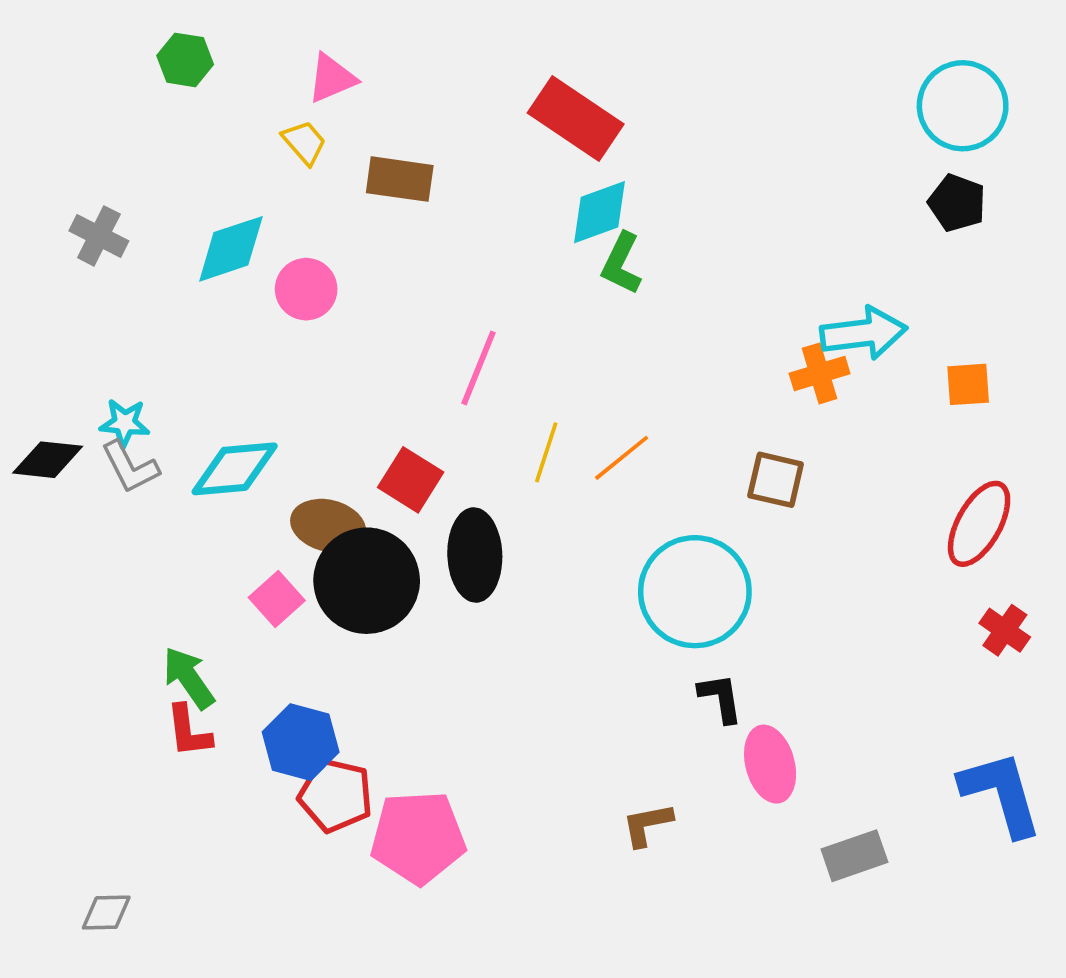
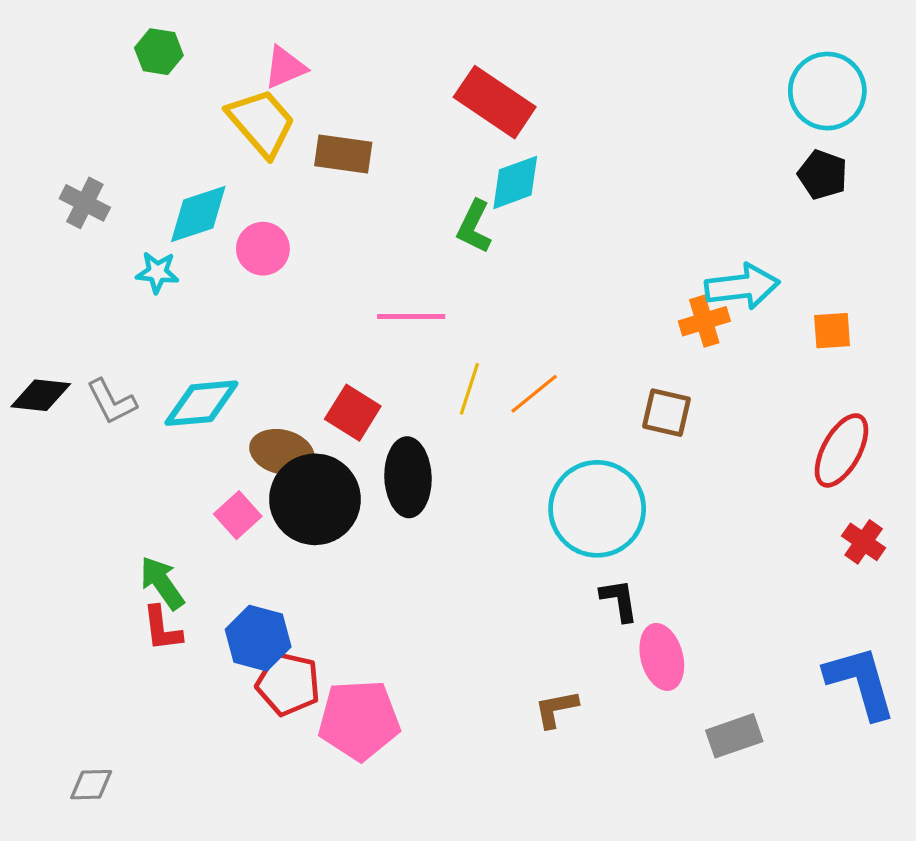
yellow trapezoid: (304, 142) -> (261, 123), size x1.8
green L-shape: (622, 263) -> (474, 227), moved
pink line: (478, 368) -> (411, 316), turned 68
cyan star: (125, 423) -> (157, 272), moved

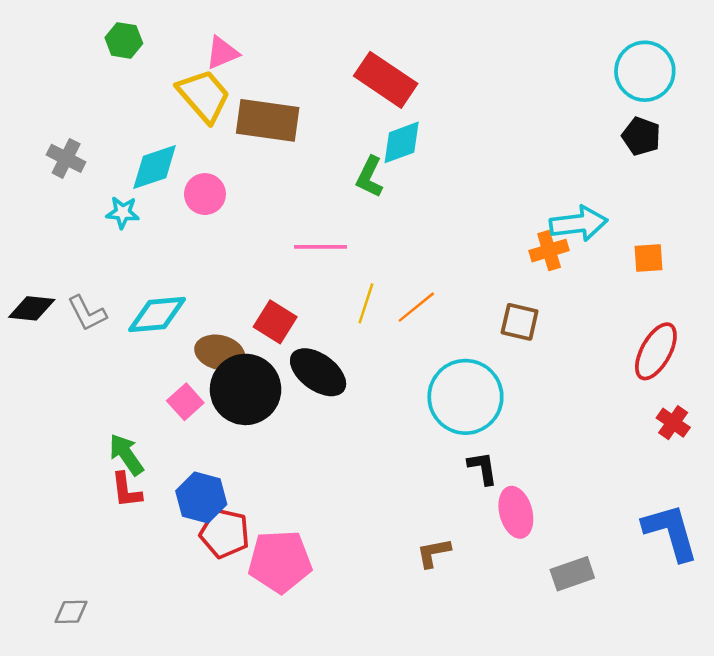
brown rectangle: (343, 154) -> (268, 120), size x1.4
black ellipse: (408, 477) -> (318, 372), turned -52

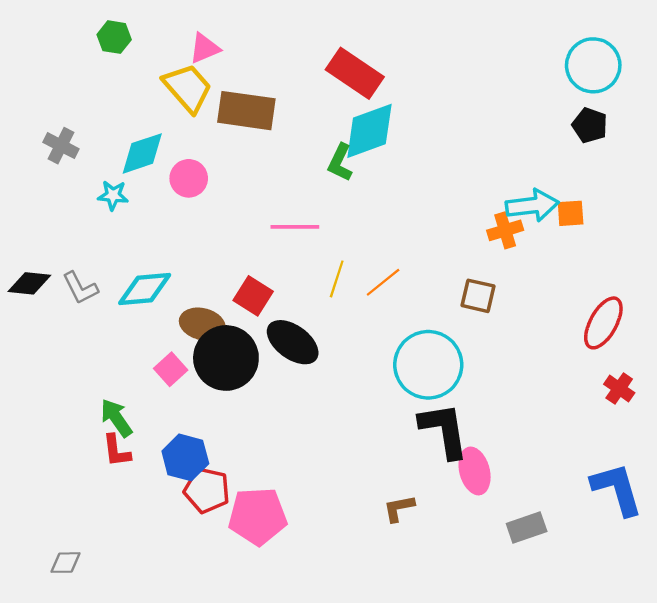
cyan diamond: (402, 142) -> (369, 131), size x1.4
orange square: (649, 258) -> (571, 213), moved
black L-shape: (483, 468) -> (444, 430), size x1.8

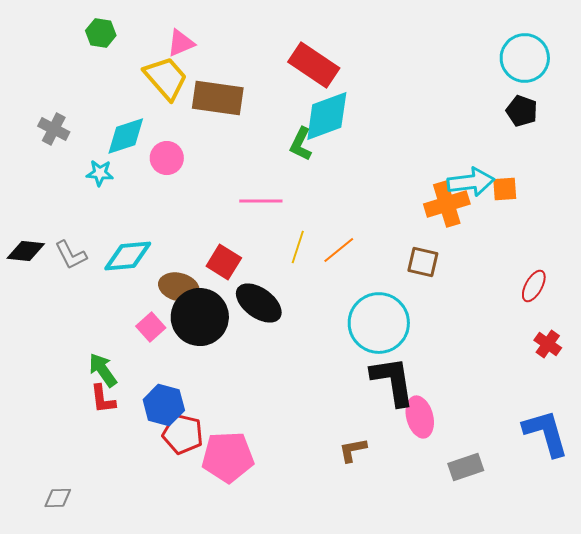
orange cross: (505, 230) -> (447, 204), size x1.4
red ellipse: (603, 323) -> (534, 286), size x0.7

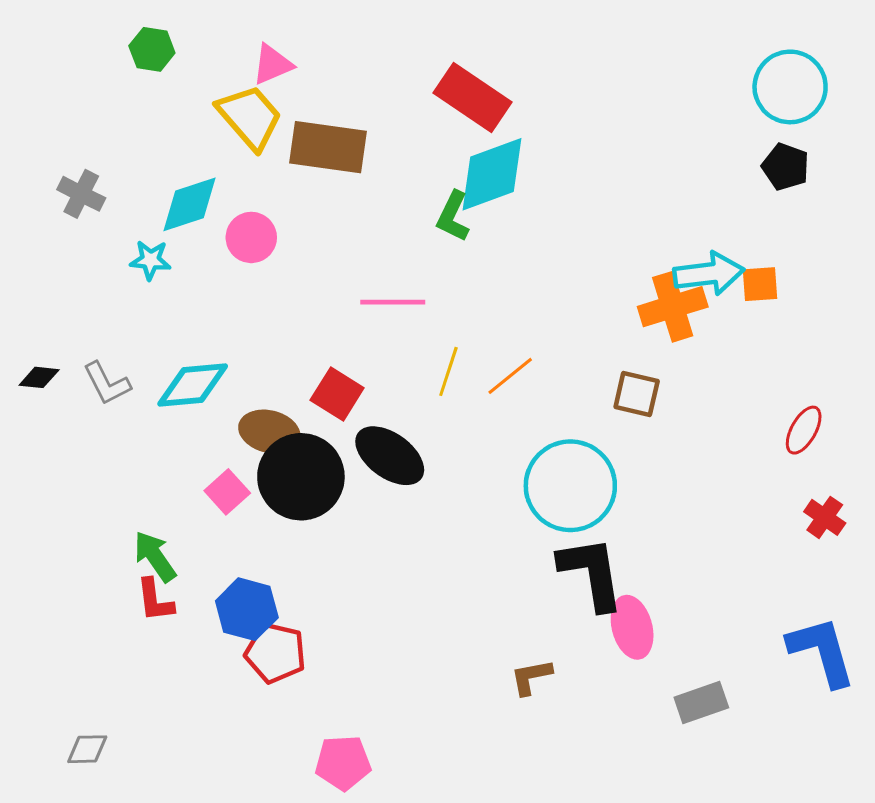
black diamond: (26, 251) -> (39, 377), size x0.7
pink pentagon: (228, 457) -> (343, 763), moved, size x0.7

